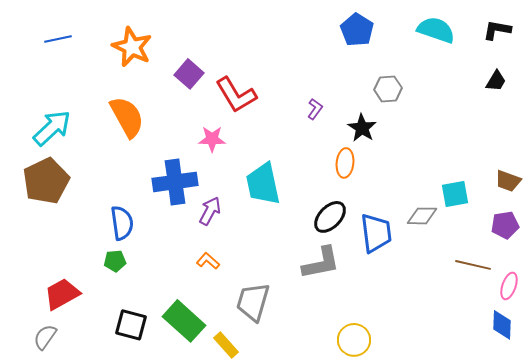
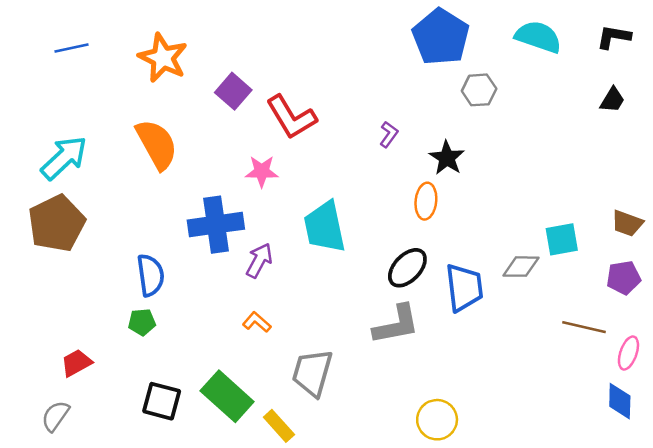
blue pentagon: (357, 30) -> (441, 37), size x1.4
gray hexagon: (388, 89) -> (479, 90), moved
red trapezoid: (62, 294) -> (76, 363), size x0.7

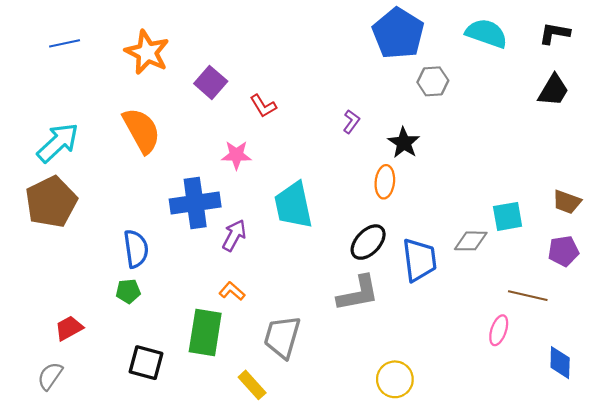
black trapezoid: (612, 100) -> (553, 90), size x1.4
red L-shape: (291, 117) -> (263, 106), size x0.6
pink ellipse: (628, 353) -> (499, 330), moved
green rectangle: (227, 396) -> (205, 332), moved, turned 57

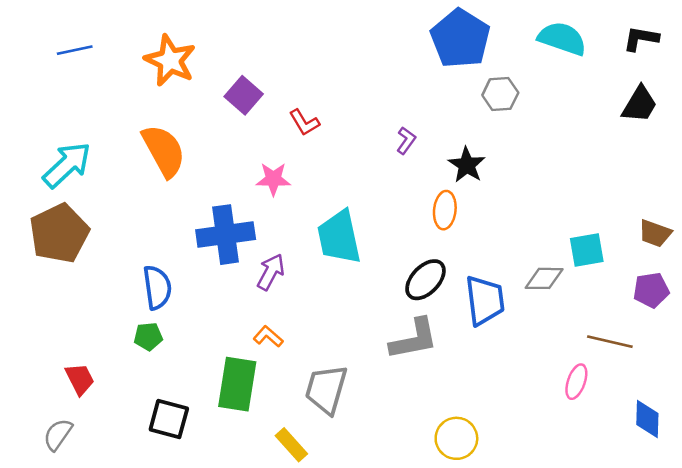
red trapezoid: (69, 328) -> (80, 379), turned 92

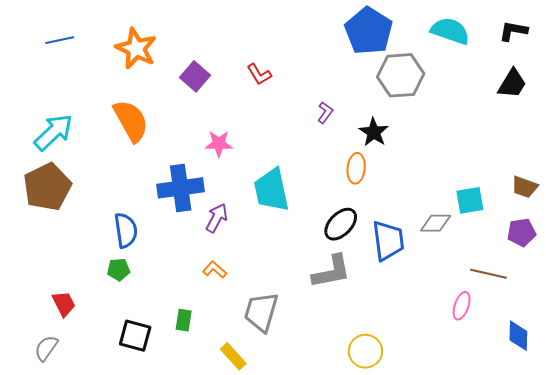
gray hexagon: (500, 94) -> (401, 75), size x1.6
red L-shape: (304, 122) -> (259, 74), moved
green rectangle: (237, 384) -> (184, 320), moved, size x0.5

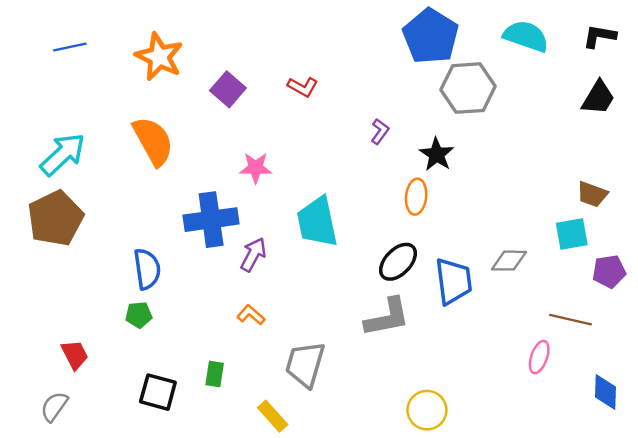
red L-shape: (259, 74) -> (303, 87), turned -30
brown trapezoid: (525, 187) -> (592, 194), moved
cyan square: (470, 200) -> (572, 234), moved

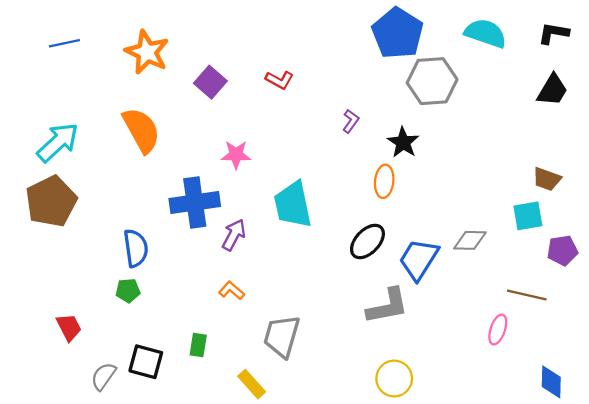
blue trapezoid: (454, 281) -> (419, 259), turned -141
gray L-shape: (387, 317) -> (388, 306), moved
blue diamond: (605, 392) -> (551, 382), moved
gray semicircle: (54, 407) -> (103, 376), moved

